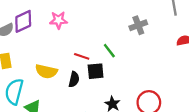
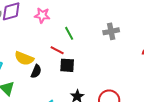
green line: (109, 51) -> (69, 33), moved
black semicircle: (74, 79) -> (36, 71), moved

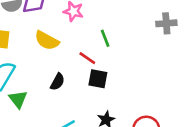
gray cross: (111, 31) -> (166, 23), moved
yellow semicircle: (24, 58) -> (47, 41), moved

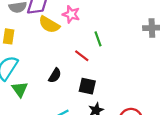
yellow semicircle: (47, 41) -> (49, 25), moved
black square: (98, 79) -> (87, 86), moved

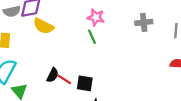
pink star: (71, 14) -> (96, 17), moved
red line: (82, 56) -> (64, 79), moved

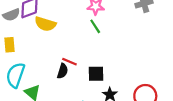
red line: (64, 79) -> (69, 62), moved

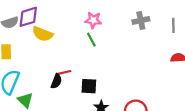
red line: (69, 62) -> (64, 73), turned -40

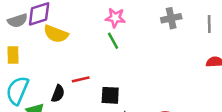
black semicircle: (56, 81) -> (58, 94), moved

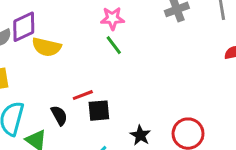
black semicircle: (58, 94) -> (59, 115), turned -42
black square: (110, 95) -> (99, 111), moved

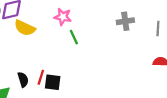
pink star: (112, 18) -> (63, 17), moved
red line: (83, 95) -> (41, 77), moved, turned -64

